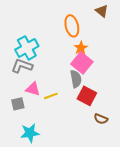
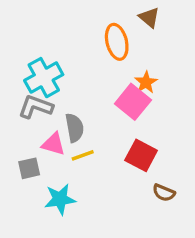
brown triangle: (102, 11) -> (149, 17), moved
orange star: (81, 48) -> (146, 82), moved
gray semicircle: (76, 79) -> (75, 128), moved
cyan star: (30, 133) -> (60, 199), moved

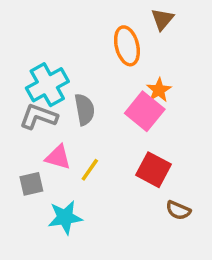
brown triangle: (149, 17) -> (162, 19), turned 30
gray semicircle: (75, 128) -> (85, 110), moved
yellow line: (83, 155) -> (90, 170), turned -35

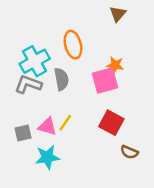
orange ellipse: (127, 46) -> (73, 45), moved
orange star: (159, 90) -> (115, 65), turned -30
pink square: (145, 111) -> (105, 80), turned 36
pink triangle: (58, 157) -> (47, 127), moved

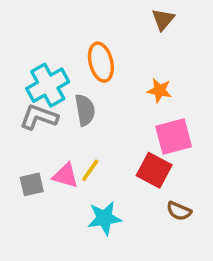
pink square: (105, 80) -> (174, 137), moved
cyan star: (47, 157) -> (104, 218), moved

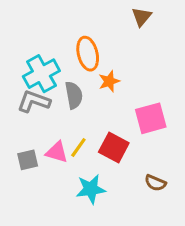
orange star: (159, 90) -> (109, 81), moved, turned -30
red square: (154, 170) -> (114, 147), moved

